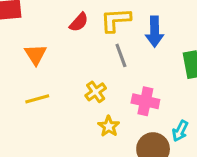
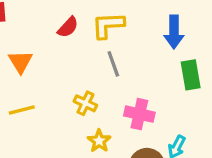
blue arrow: (155, 32) -> (174, 32), moved
yellow cross: (96, 92) -> (85, 103), turned -30

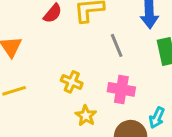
gray line: (113, 64) -> (117, 45), moved

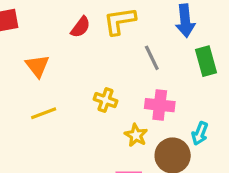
yellow star: (86, 116) -> (136, 135), moved

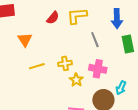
yellow cross: (105, 100) -> (65, 63), turned -32
yellow line: (44, 113) -> (37, 66), moved
yellow star: (136, 135) -> (76, 80), moved

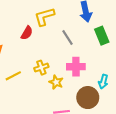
red semicircle: (53, 18) -> (27, 33), moved

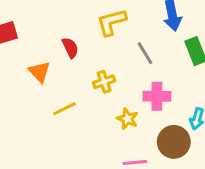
red semicircle: (27, 33) -> (70, 48), moved, turned -56
yellow cross: (41, 68) -> (104, 82), moved

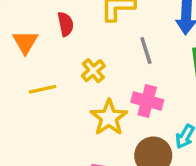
yellow cross: (104, 82) -> (93, 71), turned -35
yellow star: (128, 119) -> (109, 118), size x1.5

